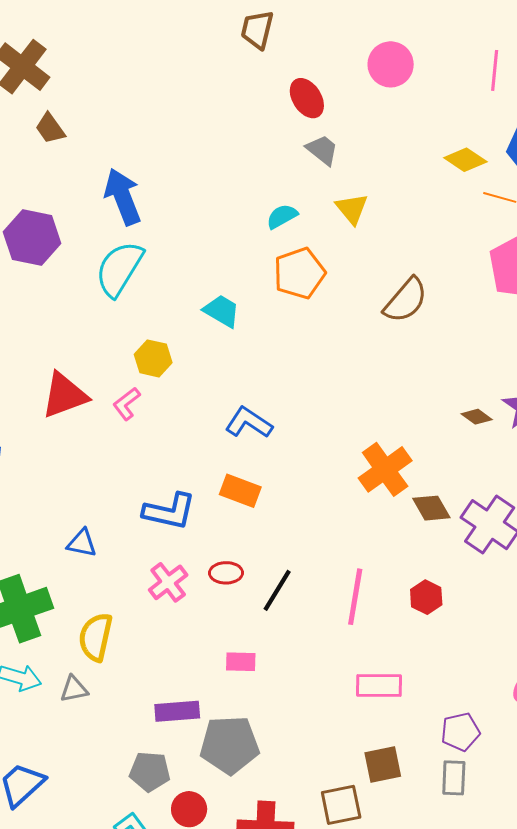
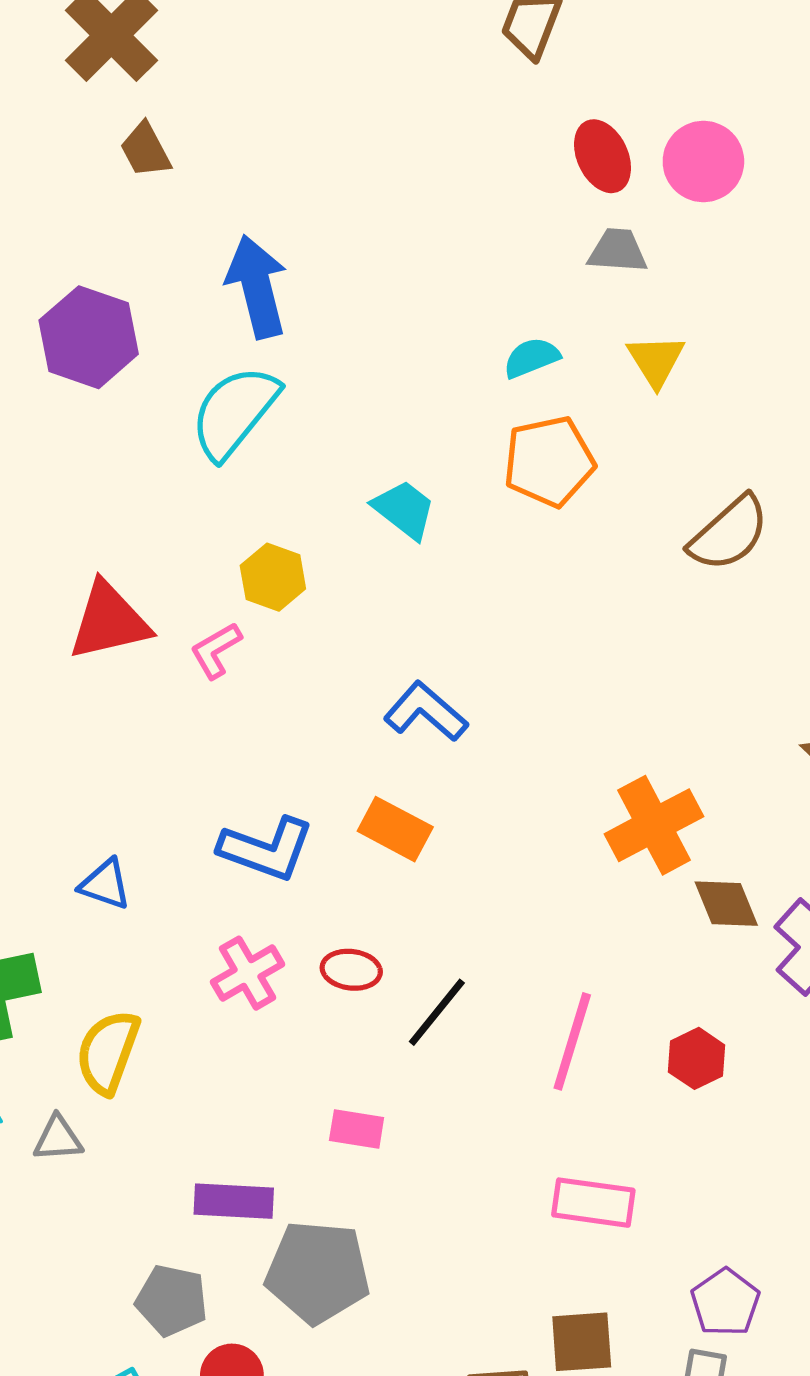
pink circle: (391, 64) -> (703, 161), moved
gray trapezoid: (322, 150) -> (618, 251), turned -42
purple pentagon: (460, 732) -> (725, 1302), turned -30

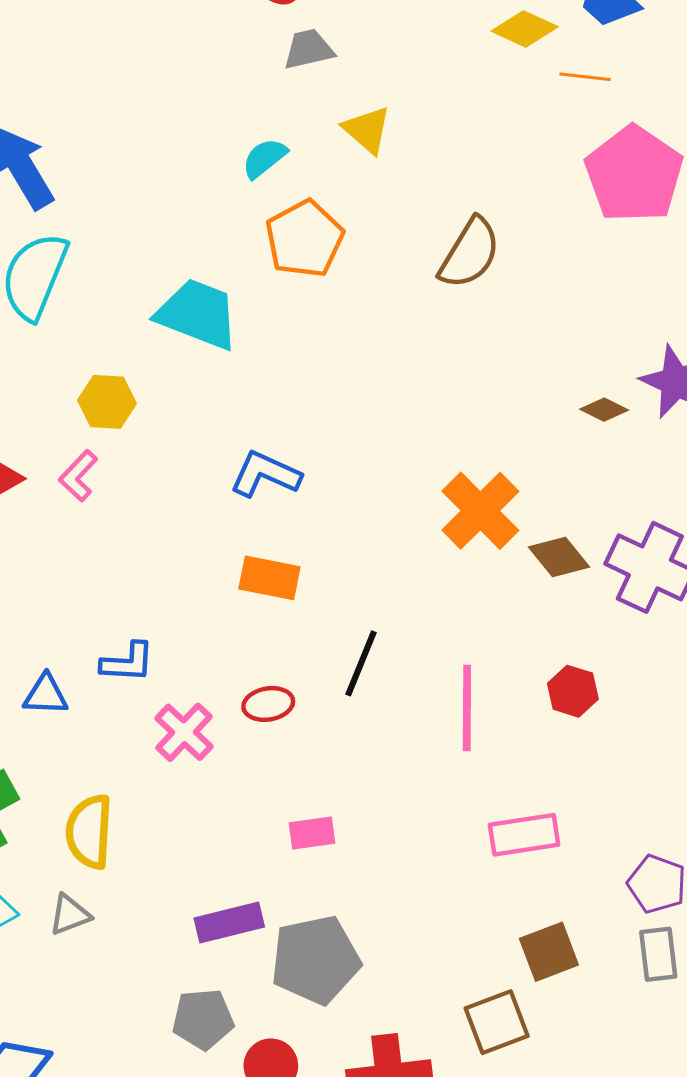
cyan trapezoid: (404, 510) -> (198, 314), size x1.5
blue L-shape: (266, 849) -> (127, 662), moved, size x0.7
black line: (437, 1012) -> (361, 663), moved

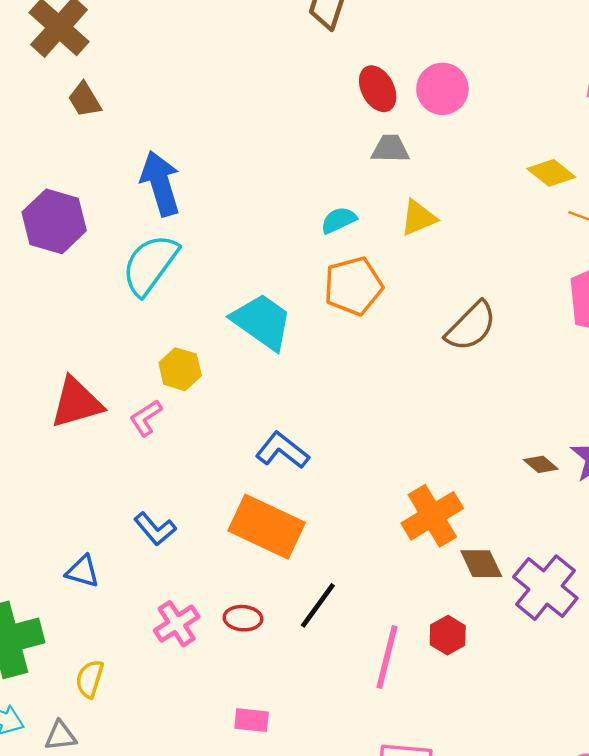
yellow triangle: (367, 130) -> (418, 218), turned 42
orange rectangle: (269, 578) -> (267, 527), size x1.6
blue L-shape: (127, 662) -> (155, 529), moved, turned 33
red hexagon: (573, 691) -> (448, 635), moved
yellow semicircle: (89, 832) -> (90, 679), size x0.7

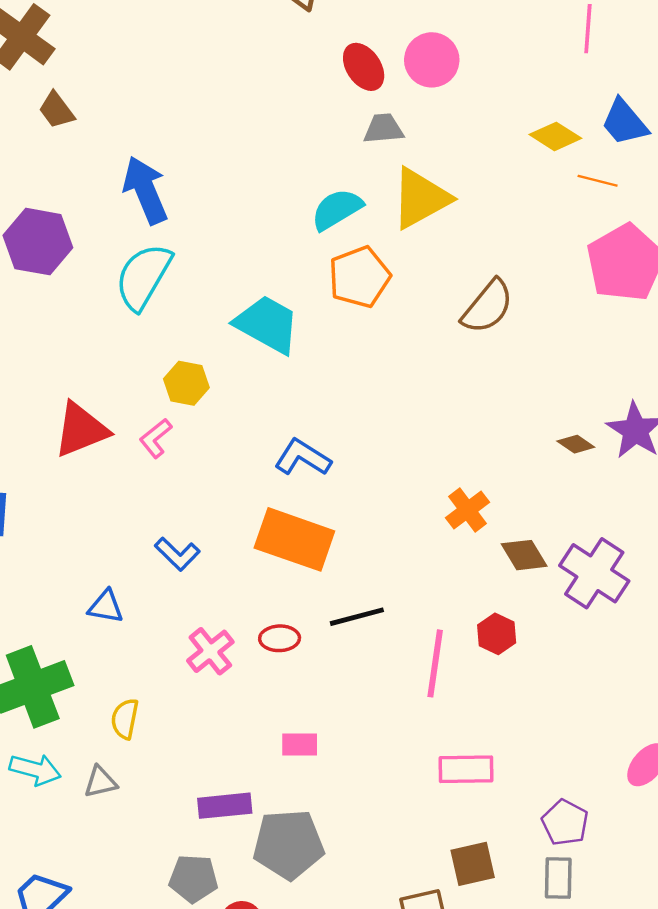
yellow triangle: (418, 218) -> (420, 198), size x1.6
cyan semicircle: (339, 220) -> (337, 209), size x1.4
orange cross: (432, 516) -> (467, 510), size x0.7
black line: (318, 605) -> (357, 617), turned 45

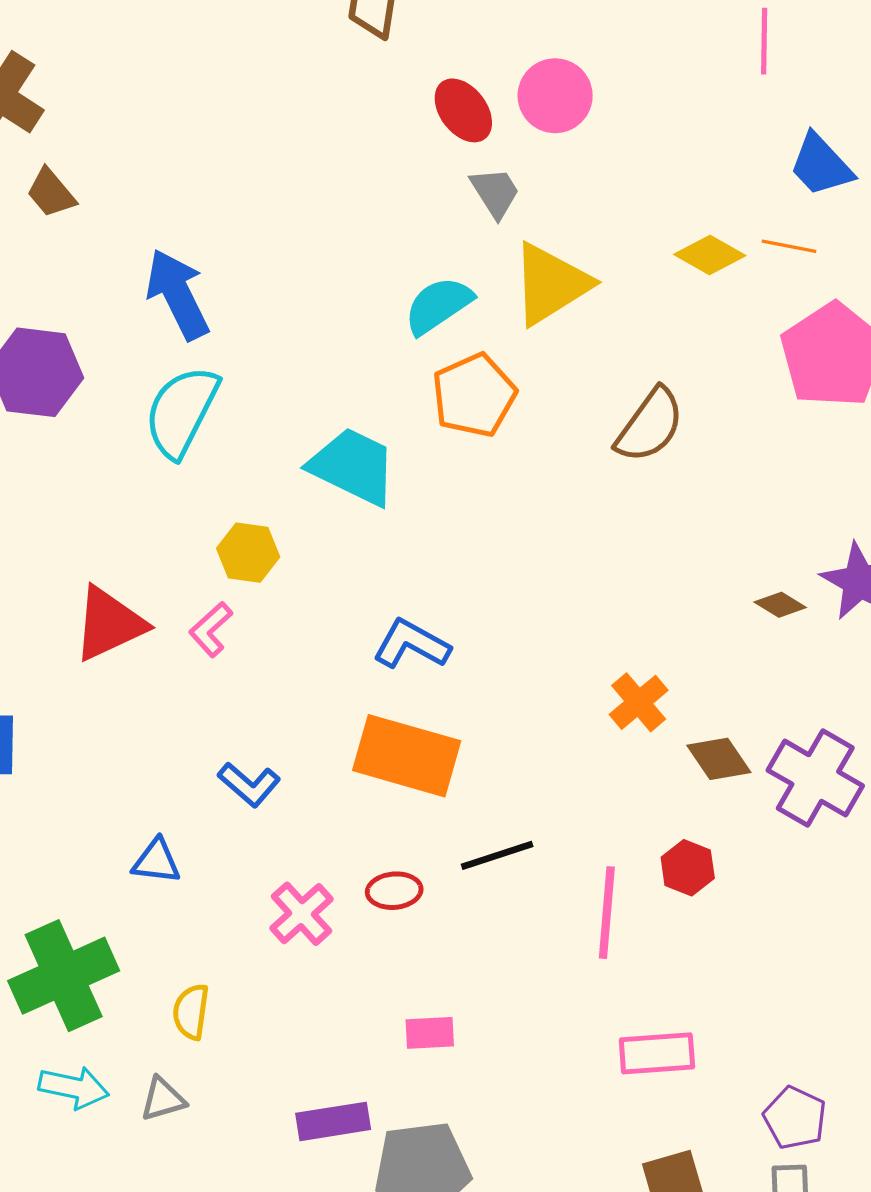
gray trapezoid: (384, 129) -> (495, 193), turned 66
yellow diamond: (555, 136) -> (710, 255), moved

